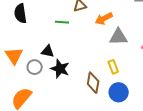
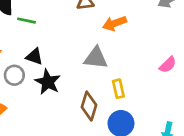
green line: (62, 22) -> (26, 21), moved
gray triangle: (118, 37) -> (96, 58), moved

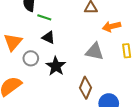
black triangle: (34, 57) -> (48, 37), moved
yellow rectangle: (118, 89) -> (127, 51), moved

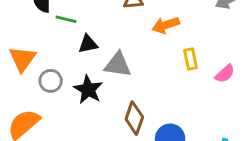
black triangle: (48, 37) -> (88, 44), moved, turned -32
gray triangle: (94, 52) -> (118, 65), moved

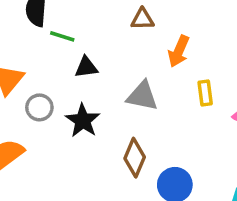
orange arrow: (166, 25) -> (179, 51), turned -52
gray triangle: (118, 65) -> (142, 96), moved

